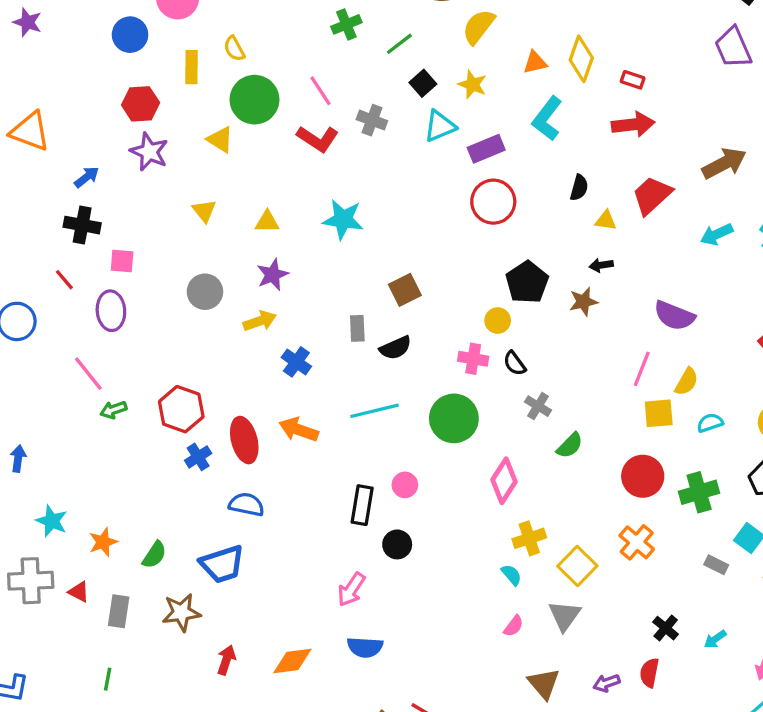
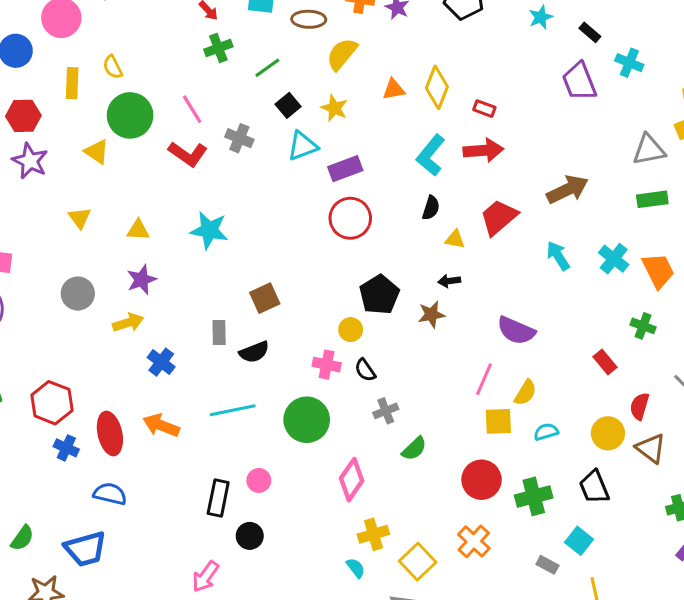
cyan L-shape: (547, 119) -> (431, 155), moved
cyan arrow: (717, 234) -> (558, 256), turned 80
gray cross: (538, 406) -> (386, 411), turned 35
blue cross: (198, 457) -> (66, 448), turned -35

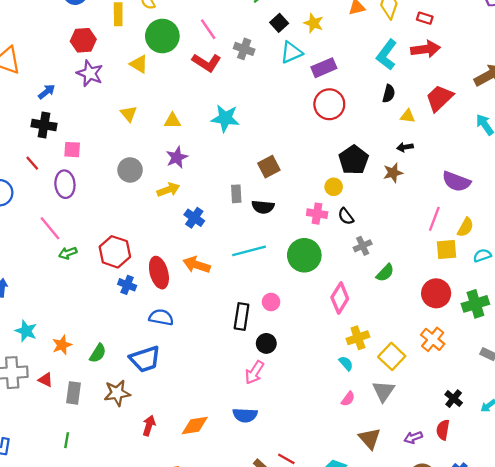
black semicircle: (254, 352) -> (263, 207), turned 30
pink arrow: (205, 577) -> (254, 372), moved

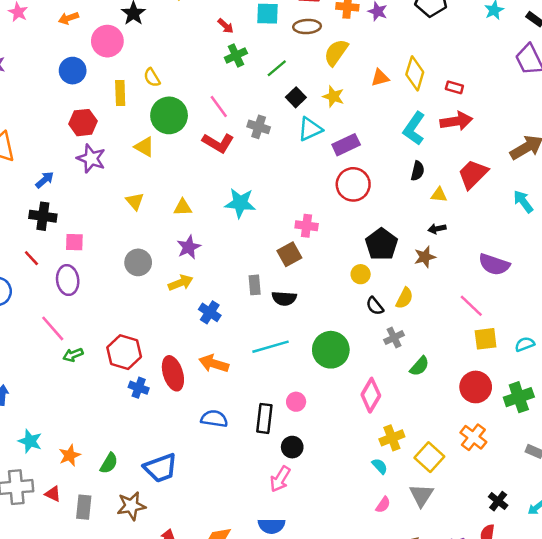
pink cross: (317, 214) -> (307, 226), moved
pink line: (434, 219) -> (471, 306), turned -65
yellow semicircle: (465, 227) -> (404, 298), moved
blue semicircle: (161, 317) -> (214, 419), moved

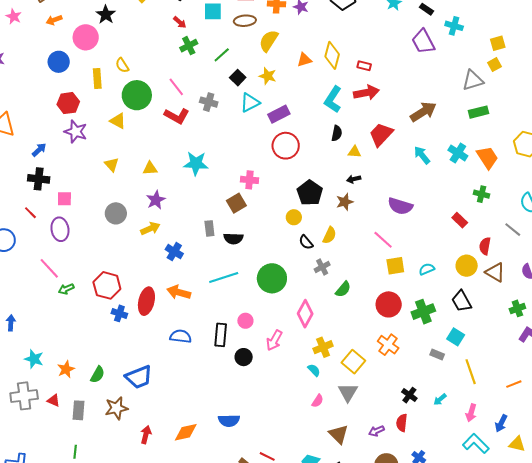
red ellipse: (173, 373) -> (146, 301), turned 32
pink arrow: (280, 479) -> (274, 340), moved

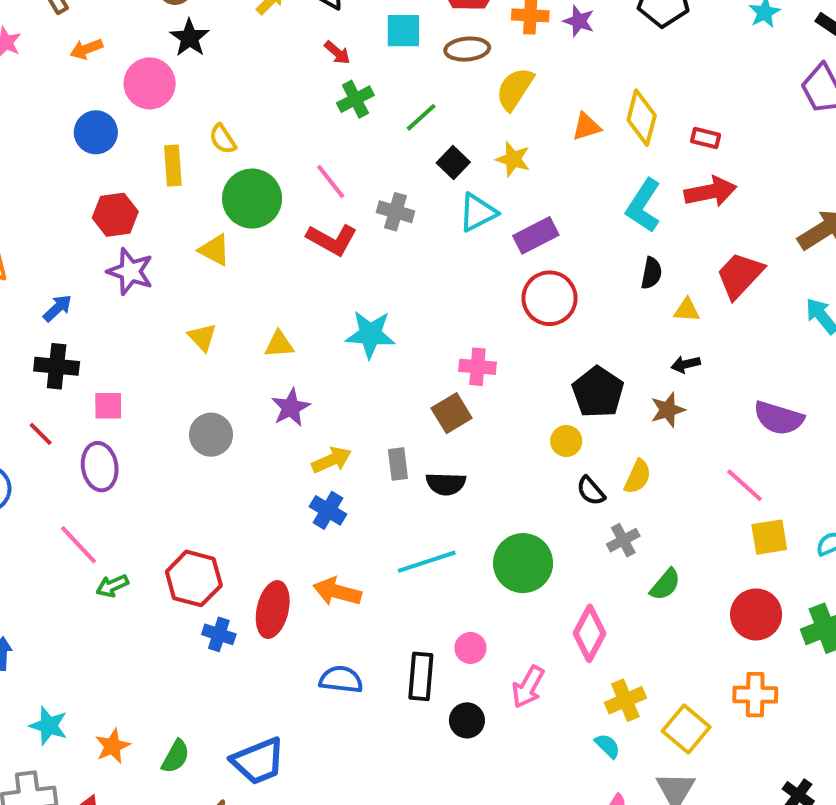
yellow arrow: (150, 229) -> (331, 460), moved
orange cross: (388, 345) -> (755, 695), turned -35

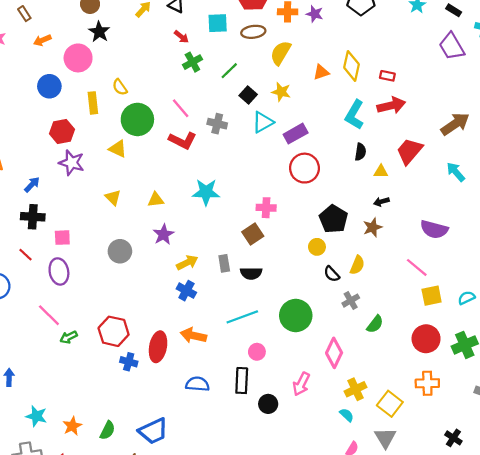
pink circle: (471, 648) -> (257, 352), moved

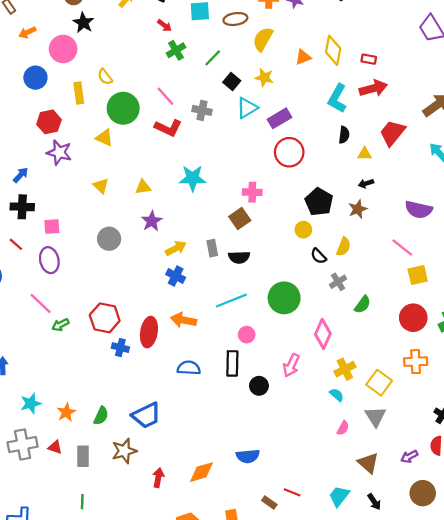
cyan star: (36, 416) -> (31, 403), turned -30

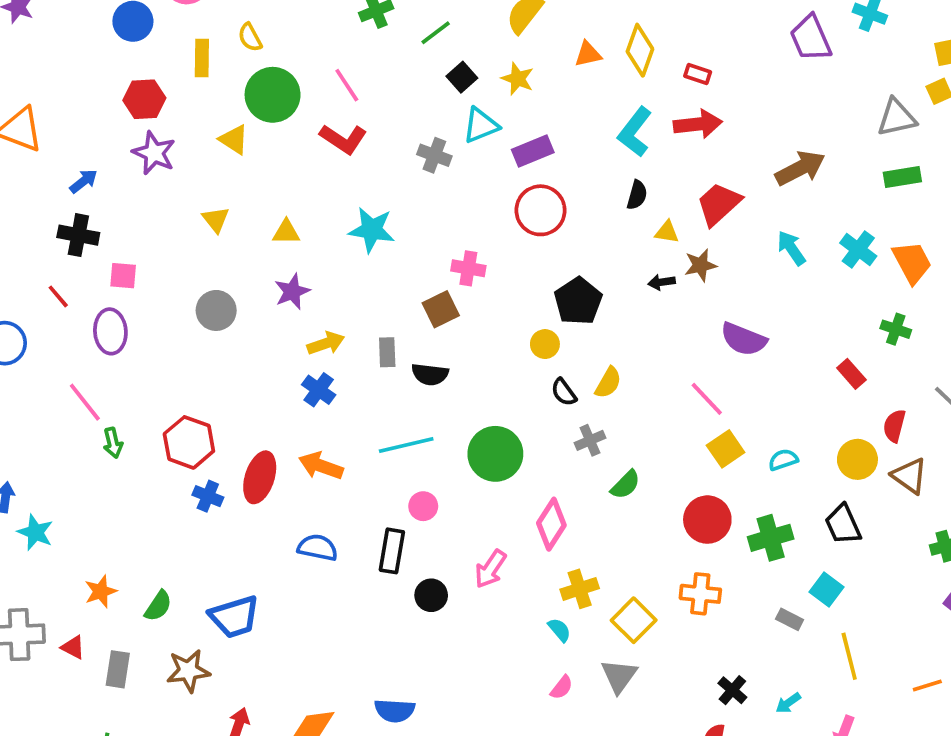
gray cross: (202, 110) -> (434, 155), moved
brown star: (358, 209) -> (700, 265), moved
yellow square: (418, 275) -> (726, 449), turned -30
green arrow: (60, 325) -> (113, 443), turned -84
cyan star: (31, 403) -> (35, 532), moved, turned 30

